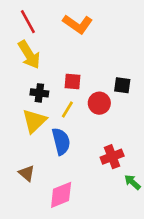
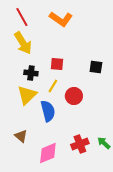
red circle: (99, 103) -> (74, 96), moved
red cross: (112, 157) -> (80, 144), moved

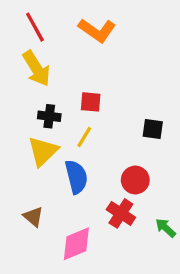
black square: (96, 67) -> (153, 129), moved
red circle: (74, 96) -> (135, 180), moved
red cross: (80, 144) -> (121, 213), moved, turned -36

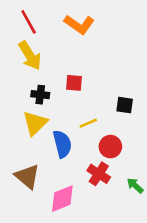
yellow line: (84, 137) -> (88, 123), moved, turned 36
brown triangle: (33, 217) -> (27, 176), size x1.5

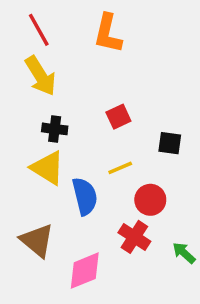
orange L-shape: (79, 24) -> (108, 33), turned 68
red square: (74, 83) -> (118, 117), moved, turned -30
yellow triangle: (35, 123) -> (48, 168), turned -44

